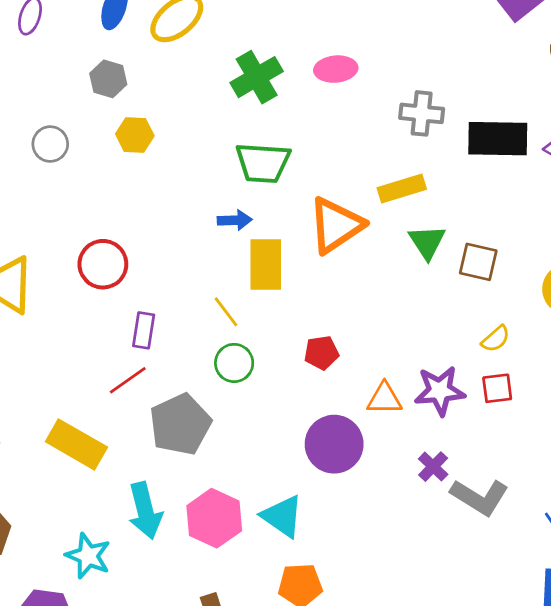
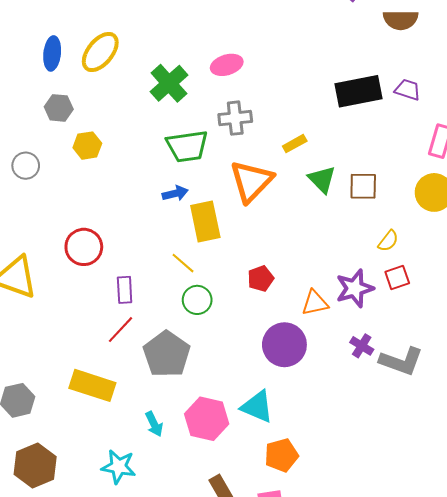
gray cross: (422, 113) -> (235, 118), moved
yellow rectangle: (402, 189) -> (295, 144), size x0.7
cyan arrow: (145, 511) -> (154, 424), size x0.6

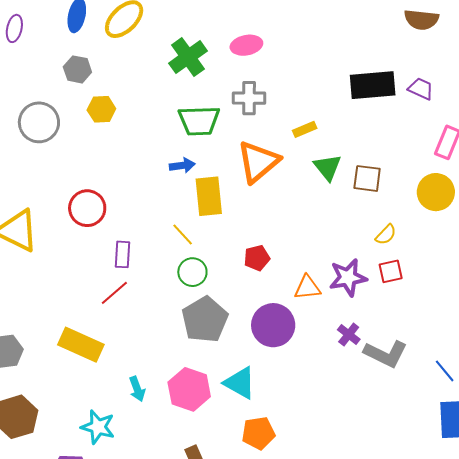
gray circle: (26, 166) -> (39, 122), size x1.5
gray pentagon: (167, 354) -> (205, 320), moved

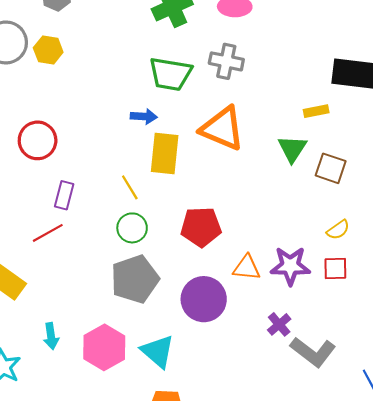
yellow hexagon: (101, 109) -> (48, 50), moved
yellow rectangle: (305, 129) -> (316, 111), moved
orange triangle: (258, 162) -> (222, 129), turned 51
red pentagon: (257, 258) -> (201, 227), size x1.5

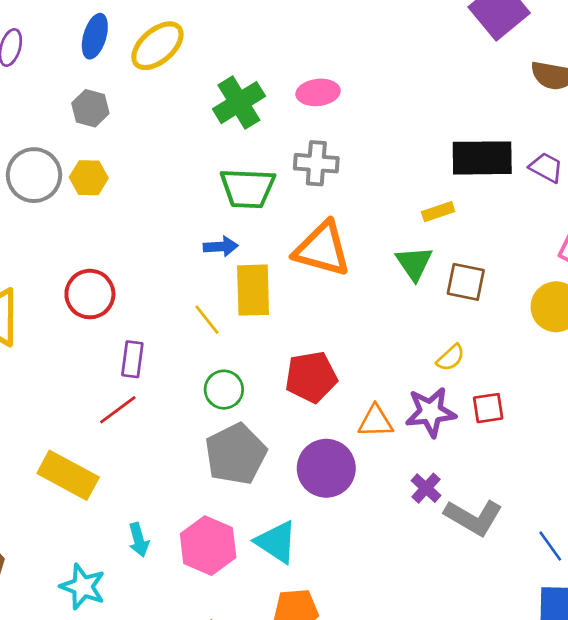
yellow line: (130, 187) -> (207, 320), moved
yellow semicircle: (338, 230) -> (451, 358), moved

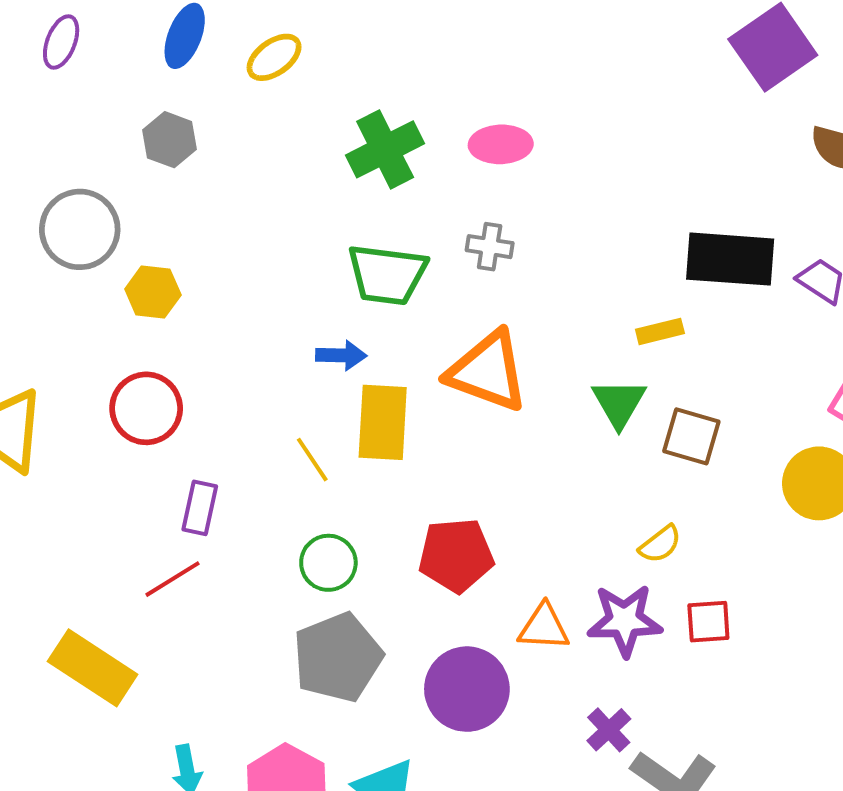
yellow ellipse: (157, 46) -> (274, 57), size x0.7
gray cross: (316, 163) -> (490, 247), size x0.7
yellow hexagon: (89, 178) -> (153, 292), moved

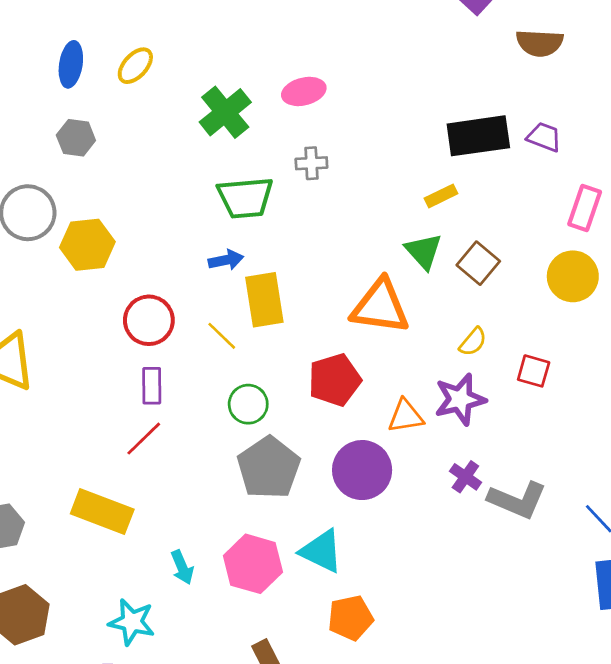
yellow hexagon: (153, 292) -> (87, 245), size x1.4
orange triangle: (488, 371) -> (380, 307), moved
red circle: (146, 408) -> (149, 320), moved
brown square: (691, 436) -> (478, 263), turned 36
red square: (708, 622) -> (534, 371), moved, turned 32

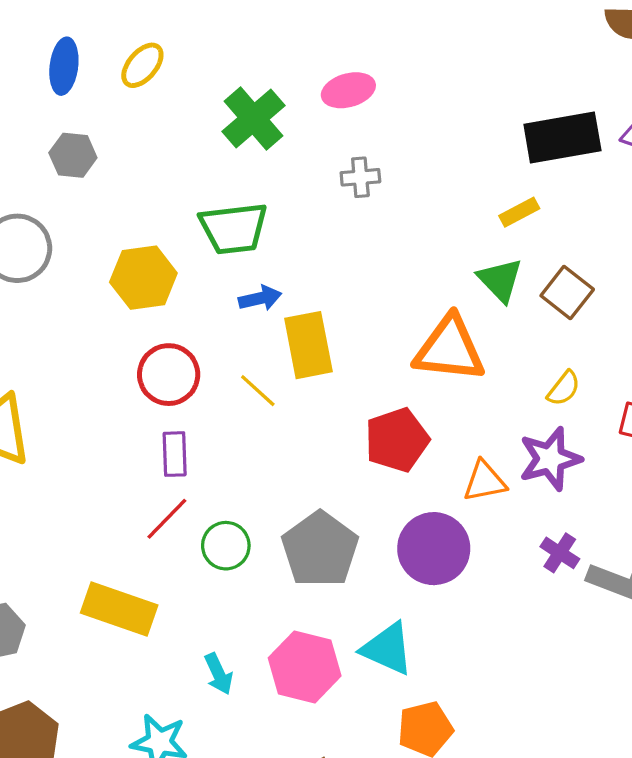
green trapezoid: (245, 198) -> (234, 228), moved
yellow hexagon: (87, 245) -> (143, 278), moved
green circle: (248, 404) -> (226, 546), moved

